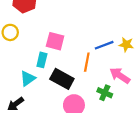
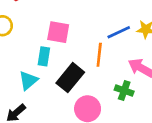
black rectangle: (62, 79) -> (70, 78), turned -75

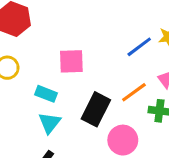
orange line: (99, 55) -> (134, 92), moved, turned 60
cyan rectangle: (44, 56) -> (46, 94), moved, turned -66

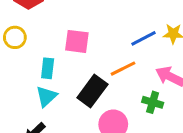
orange line: (134, 92) -> (123, 69), moved
cyan rectangle: (46, 94) -> (48, 68), turned 66

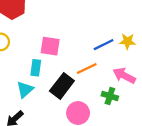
cyan rectangle: (48, 68) -> (36, 68), moved

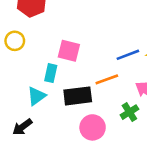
black rectangle: (62, 86) -> (78, 96), turned 40
green cross: (110, 96) -> (129, 112), turned 35

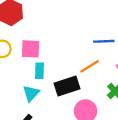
pink square: (69, 51) -> (30, 49), moved
blue line: (128, 55) -> (104, 41), turned 30

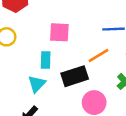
pink square: (30, 49) -> (59, 32), moved

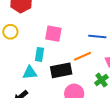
cyan triangle: (37, 84) -> (30, 73), turned 35

